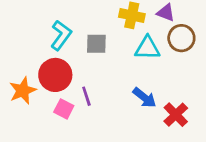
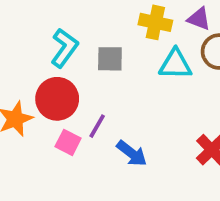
purple line: (86, 96) -> (97, 126), turned 48
blue arrow: (145, 98) -> (132, 153), moved

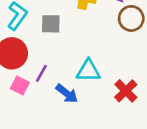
cyan triangle: (175, 64) -> (88, 71), moved

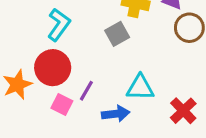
gray square: (51, 24) -> (117, 34), moved, turned -30
blue arrow: (67, 94) -> (116, 114), turned -45

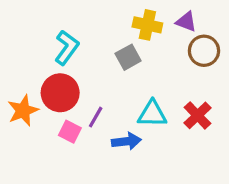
red cross: (183, 111) -> (198, 115), moved

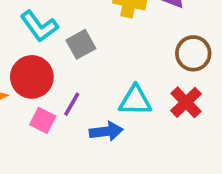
cyan L-shape: (67, 48) -> (39, 26), turned 108
brown circle: (204, 51) -> (193, 53), moved
gray square: (128, 57) -> (81, 44), moved

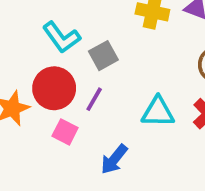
purple line: (72, 104) -> (94, 99), moved
blue arrow: (106, 131) -> (114, 159), moved, turned 136

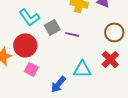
purple line: (94, 99) -> (72, 34), moved, turned 72
cyan triangle: (158, 112) -> (82, 69), moved

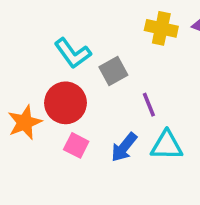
purple line: (72, 34) -> (149, 105), moved, turned 56
blue arrow: (58, 84) -> (124, 147), moved

